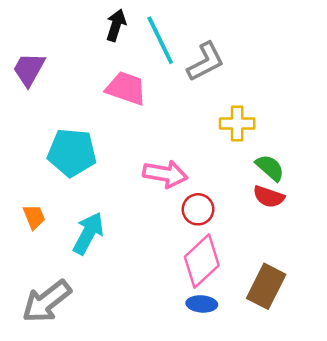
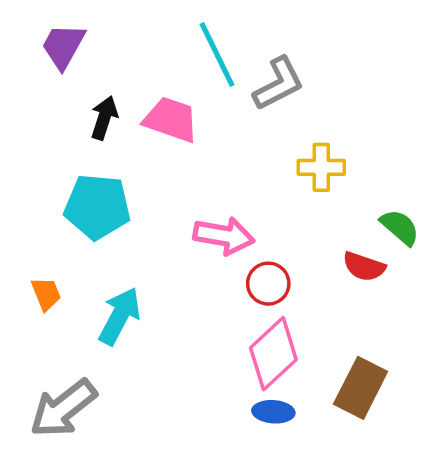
black arrow: (116, 25) -> (104, 118), moved
purple trapezoid: (29, 69) -> (63, 46), moved
green semicircle: (270, 168) -> (400, 227), moved

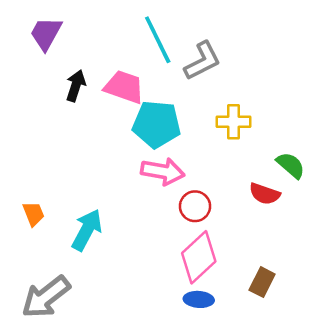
cyan pentagon: (97, 207) -> (156, 124), moved
brown rectangle: (361, 388) -> (262, 282), size x0.7

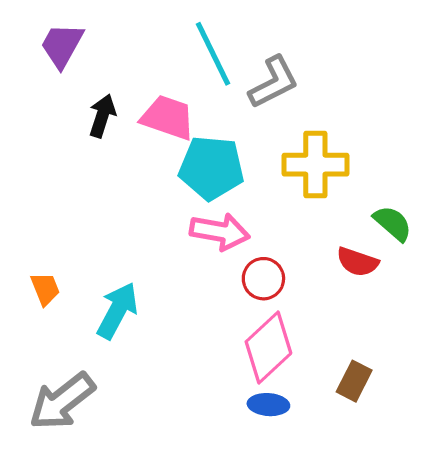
yellow cross: (234, 122) -> (315, 165), size x1.4

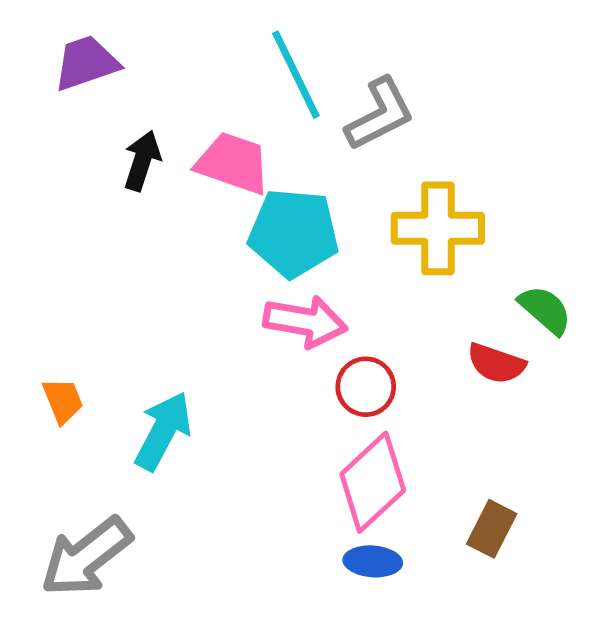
purple trapezoid: (62, 45) -> (86, 63), turned 42

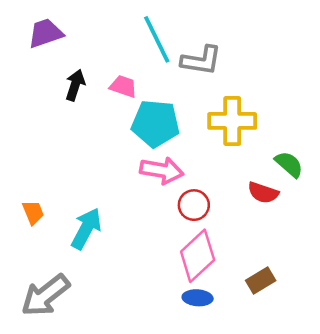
gray L-shape: (380, 114) -> (201, 60), turned 36
pink trapezoid: (233, 163) -> (123, 86), size x0.7
brown rectangle: (492, 529) -> (261, 280), turned 32

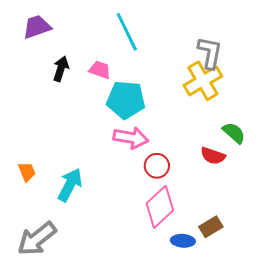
gray L-shape: (201, 60) -> (210, 53), moved, turned -88
yellow cross: (232, 121) -> (203, 81), moved, turned -30
blue ellipse: (198, 298) -> (183, 241), moved

